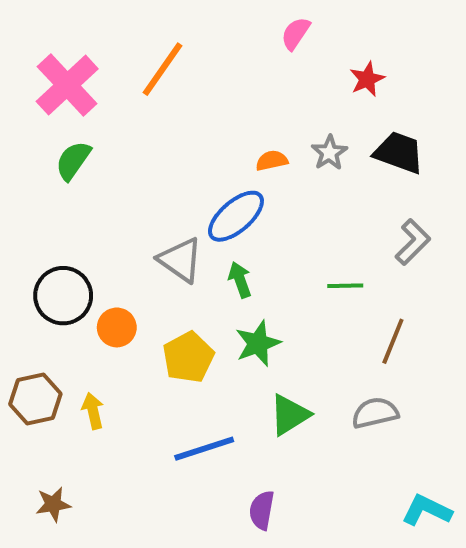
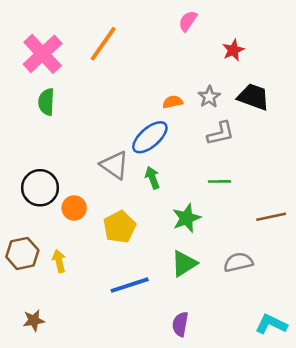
green semicircle: (73, 161) -> (46, 102), turned -32
gray L-shape: (413, 242) -> (221, 133), moved, turned 32
brown line: (393, 341) -> (271, 217), moved, turned 56
green star: (258, 343) -> (187, 218), moved
purple semicircle: (262, 510) -> (180, 324), moved

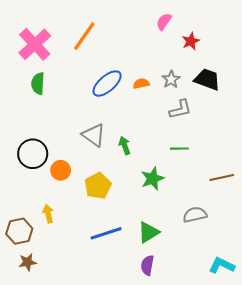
pink semicircle: (188, 21) -> (164, 22), moved
blue ellipse: (150, 137) -> (107, 84), moved
brown hexagon: (22, 253) -> (19, 231), moved
green triangle: (184, 264) -> (148, 232), moved

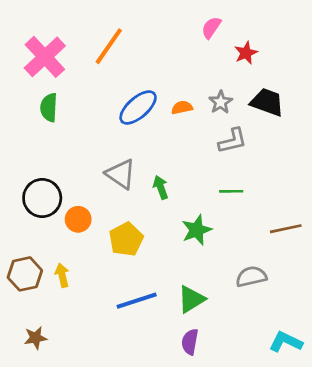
brown hexagon: (19, 231) -> (25, 274), moved

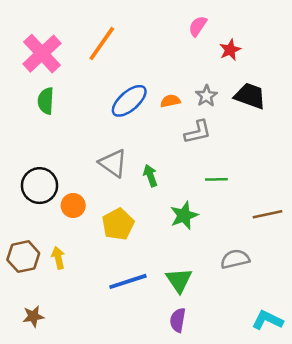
gray L-shape: (233, 141) -> (198, 132), moved
green triangle: (191, 299) -> (179, 280), turned -32

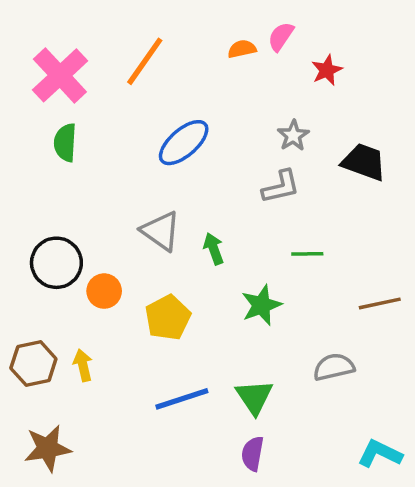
black trapezoid: (250, 96) -> (364, 162), moved
orange semicircle: (170, 101) -> (242, 49), moved
brown star: (33, 316) -> (48, 448), size x1.5

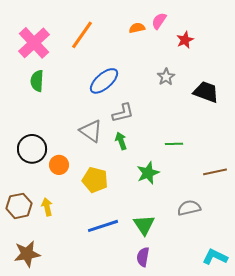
gray L-shape: (281, 187) -> (123, 113), moved
yellow pentagon: (168, 318) -> (95, 180), turned -30

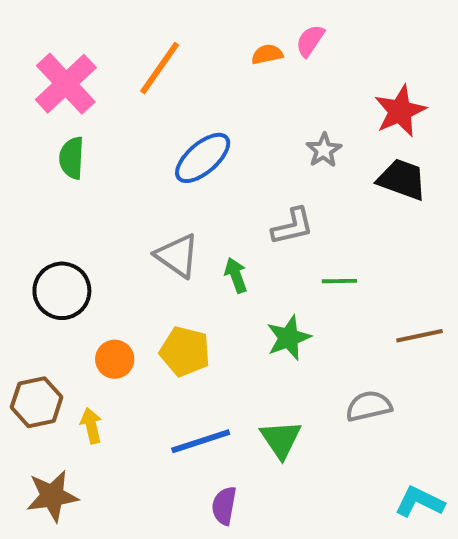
red star: (185, 40) -> (400, 111), moved, size x1.5
gray L-shape: (123, 113) -> (293, 226), moved
orange circle: (59, 165) -> (115, 359), moved
yellow arrow: (47, 207) -> (91, 426), moved
purple semicircle: (143, 257) -> (224, 506), moved

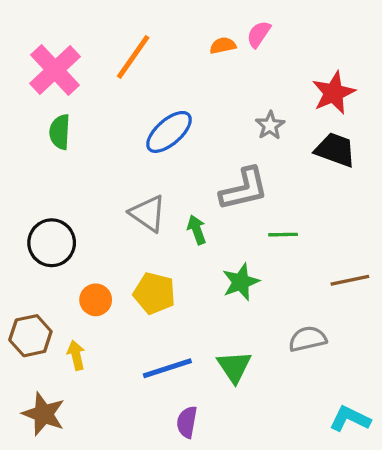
gray L-shape: (293, 226) -> (244, 189), size x1.4
brown star: (52, 496) -> (43, 414), turned 30

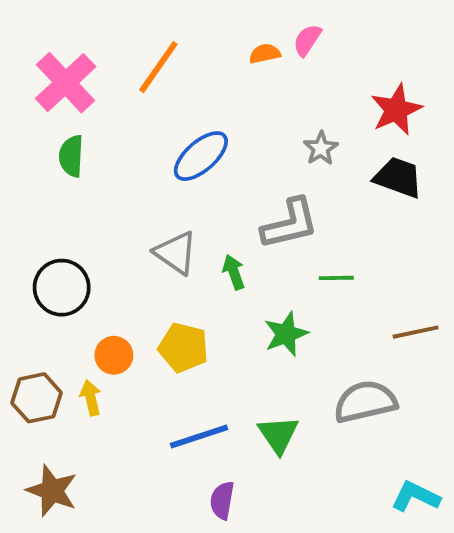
gray semicircle: (308, 339) -> (365, 402), size x1.4
yellow arrow: (76, 355) -> (91, 398), moved

